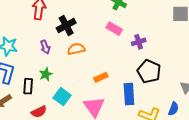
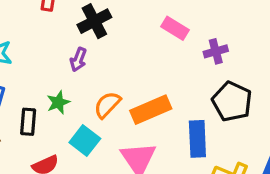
purple arrow: (45, 47) -> (78, 60), moved, turned 40
orange semicircle: (76, 49) -> (107, 105), moved, turned -36
orange rectangle: (101, 77) -> (151, 110), size x1.6

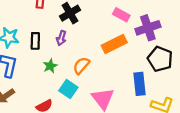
purple cross: (216, 51) -> (148, 28), size x1.6
orange rectangle: (151, 110) -> (114, 44), moved
black rectangle: (28, 122) -> (35, 41), moved

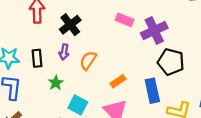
orange rectangle: (114, 44) -> (118, 81), moved, size x0.6
orange semicircle: (81, 66) -> (88, 60), moved

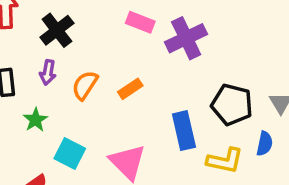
black pentagon: (171, 62) -> (232, 105), moved
orange rectangle: (118, 81) -> (130, 89), moved

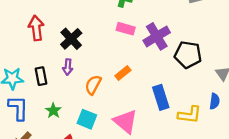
orange semicircle: (85, 85) -> (93, 85), moved
black pentagon: (232, 105) -> (188, 55), moved
green star: (35, 120) -> (53, 111), moved

